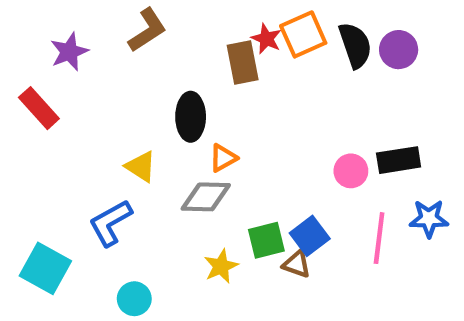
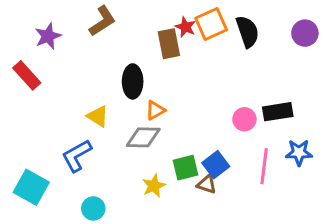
purple circle: (399, 50) -> (305, 33), moved

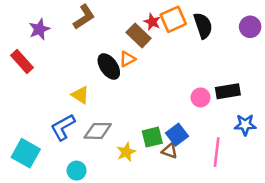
brown rectangle: (169, 44) -> (139, 35), turned -35
black ellipse: (133, 81) -> (109, 66), turned -35
orange triangle: (155, 110) -> (127, 59), moved
gray diamond: (143, 137) -> (98, 131), moved
pink line: (264, 166) -> (217, 152), moved

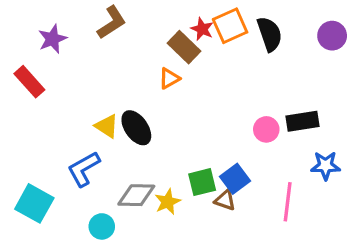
black ellipse: (109, 66) -> (136, 128), moved
gray diamond: (98, 131) -> (136, 195), moved

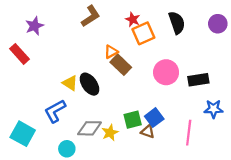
brown L-shape: (112, 22) -> (91, 16), moved
orange square: (230, 26) -> (143, 33), moved
brown rectangle: (184, 47) -> (121, 65), moved
pink circle: (266, 129) -> (166, 72), moved, size x1.5

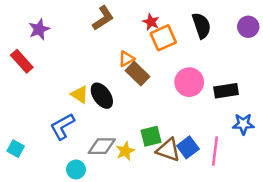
blue square: (154, 118) -> (188, 147), moved
brown triangle: (148, 132) -> (168, 150), size x1.5
cyan square: (23, 134) -> (16, 149), moved, size x0.6

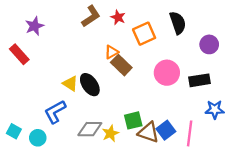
red star: (151, 22) -> (118, 17), moved
purple circle: (248, 27) -> (209, 44), moved
cyan circle: (76, 169) -> (38, 138), moved

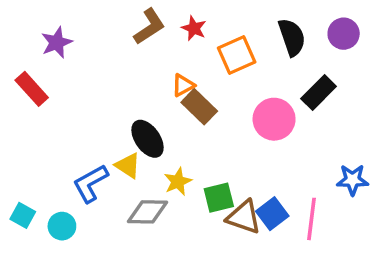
purple circle: (209, 44) -> (344, 34), moved
black rectangle: (199, 80) -> (319, 92), moved, turned -36
yellow triangle: (70, 84) -> (128, 166), moved
yellow star: (110, 133) -> (178, 182), moved

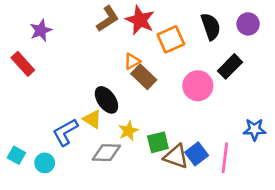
red star: (194, 28) -> (140, 20), size x1.6

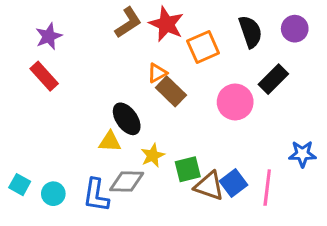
red rectangle: (23, 64) -> (44, 76), moved
yellow triangle: (92, 119) -> (110, 142), turned -30
blue L-shape: (65, 132) -> (96, 195), moved, turned -52

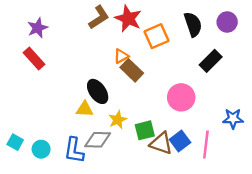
pink circle: (235, 102) -> (181, 97), moved

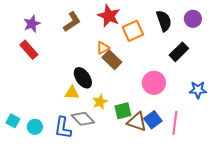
brown L-shape: (99, 17) -> (72, 22), moved
blue star: (233, 119) -> (198, 90), moved
gray diamond: (98, 140) -> (83, 119), turned 45

